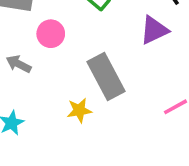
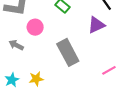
yellow star: (79, 110) -> (36, 79), moved

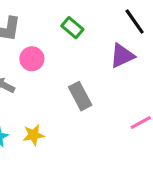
gray rectangle: (68, 52) -> (80, 96), size x0.7

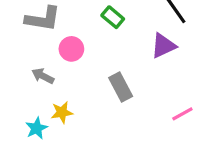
yellow star: (33, 135) -> (62, 112), moved

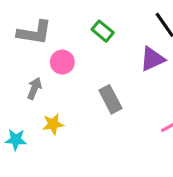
gray arrow: (43, 76) -> (34, 88), turned 85
cyan star: (36, 128) -> (16, 140), moved, turned 30

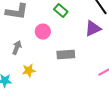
pink circle: (62, 62) -> (43, 32), moved
gray rectangle: (110, 99) -> (66, 55), turned -66

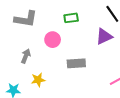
green rectangle: (61, 11) -> (71, 18), turned -48

